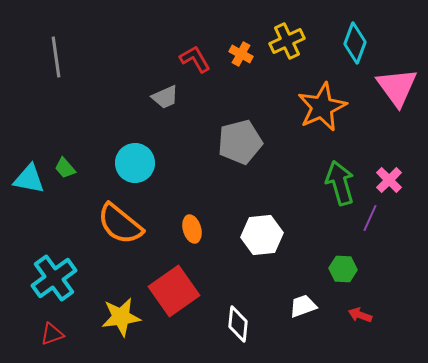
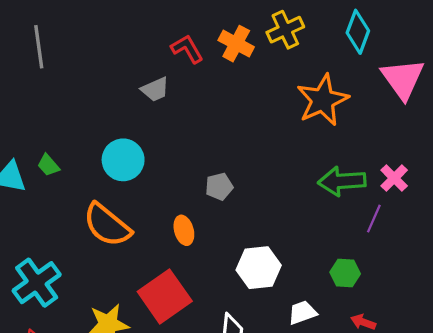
orange cross: (241, 54) -> (236, 44), size x1.4
gray pentagon: (240, 142) -> (219, 187), moved, size x0.6
green arrow: (340, 183) -> (342, 181), turned -78
white hexagon: (262, 235) -> (259, 268), moved

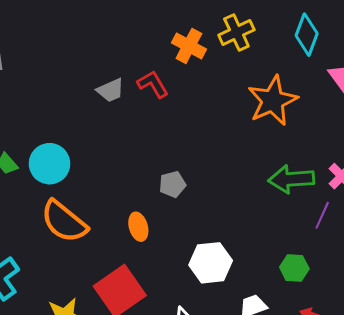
red L-shape: (187, 49) -> (153, 84), moved
cyan circle: (123, 160) -> (49, 164), moved

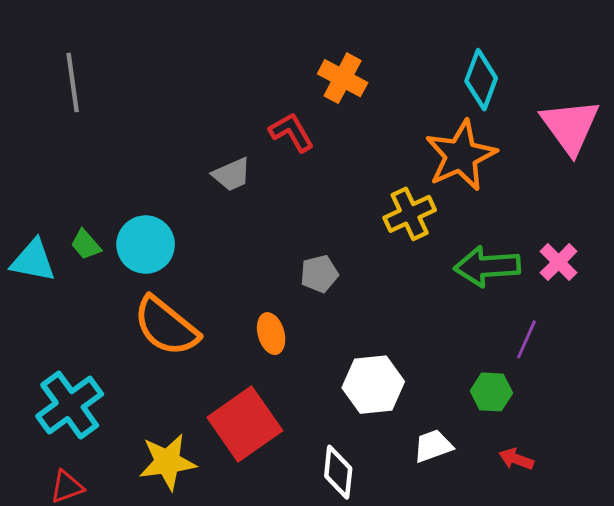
yellow cross: (236, 32) -> (410, 214), moved
cyan diamond: (307, 35) -> (481, 80), moved
gray trapezoid: (110, 90) -> (232, 174), moved
purple line: (322, 215) -> (526, 339), moved

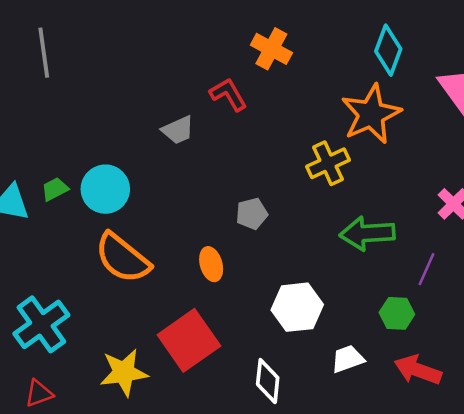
green trapezoid: (86, 245) -> (55, 189), turned 104
green arrow: (487, 266) -> (367, 233), moved
red arrow: (516, 459) -> (418, 370), size x1.6

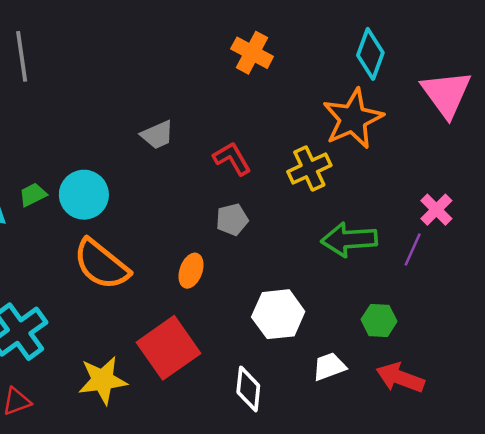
red L-shape: (228, 94) -> (232, 159), moved
orange ellipse: (211, 264) -> (191, 271), turned 36
purple line: (426, 269) -> (413, 249), moved

